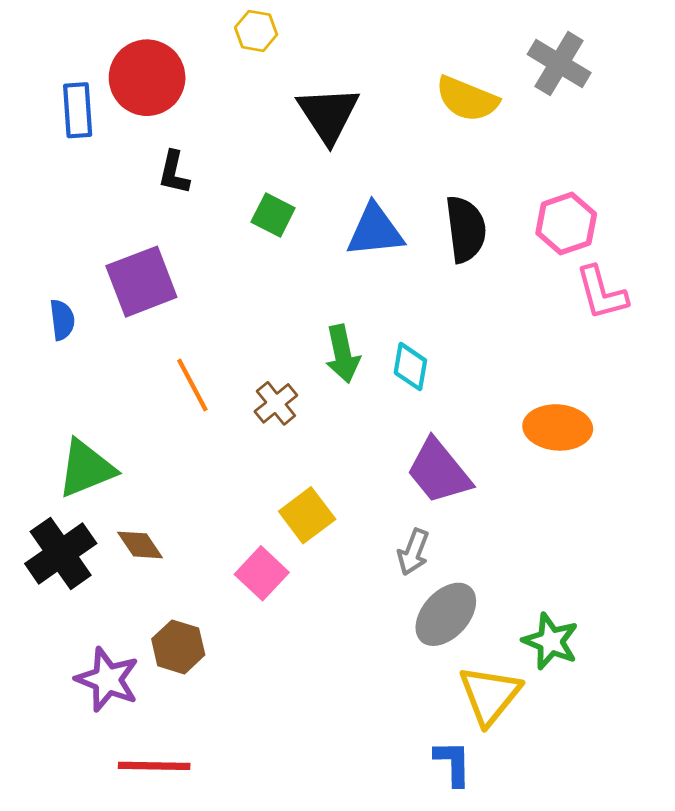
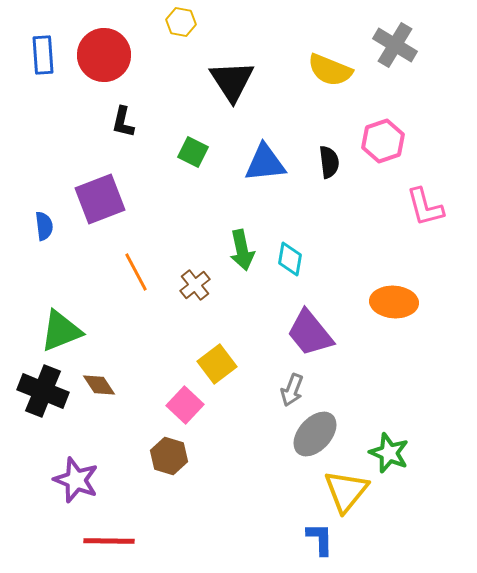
blue rectangle: (78, 110) -> (43, 55), moved
pink hexagon: (566, 224) -> (383, 141), moved
black semicircle: (466, 229) -> (329, 162), size x0.7
black cross: (61, 553) -> (43, 391), turned -33
brown hexagon: (178, 647) -> (169, 456), moved

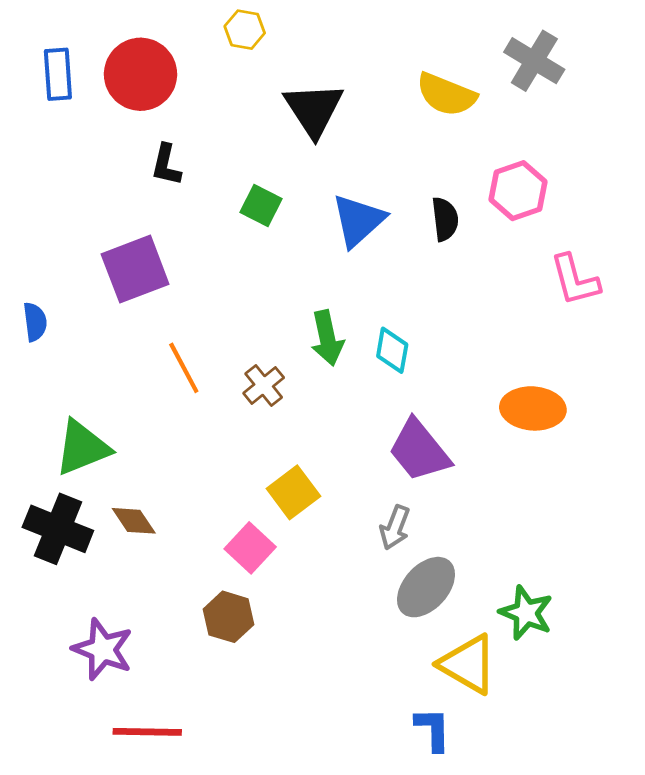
blue triangle: (265, 163) -> (358, 220), turned -36
blue semicircle: (44, 226) -> (35, 322), moved
yellow triangle: (346, 491) -> (468, 664), turned -39

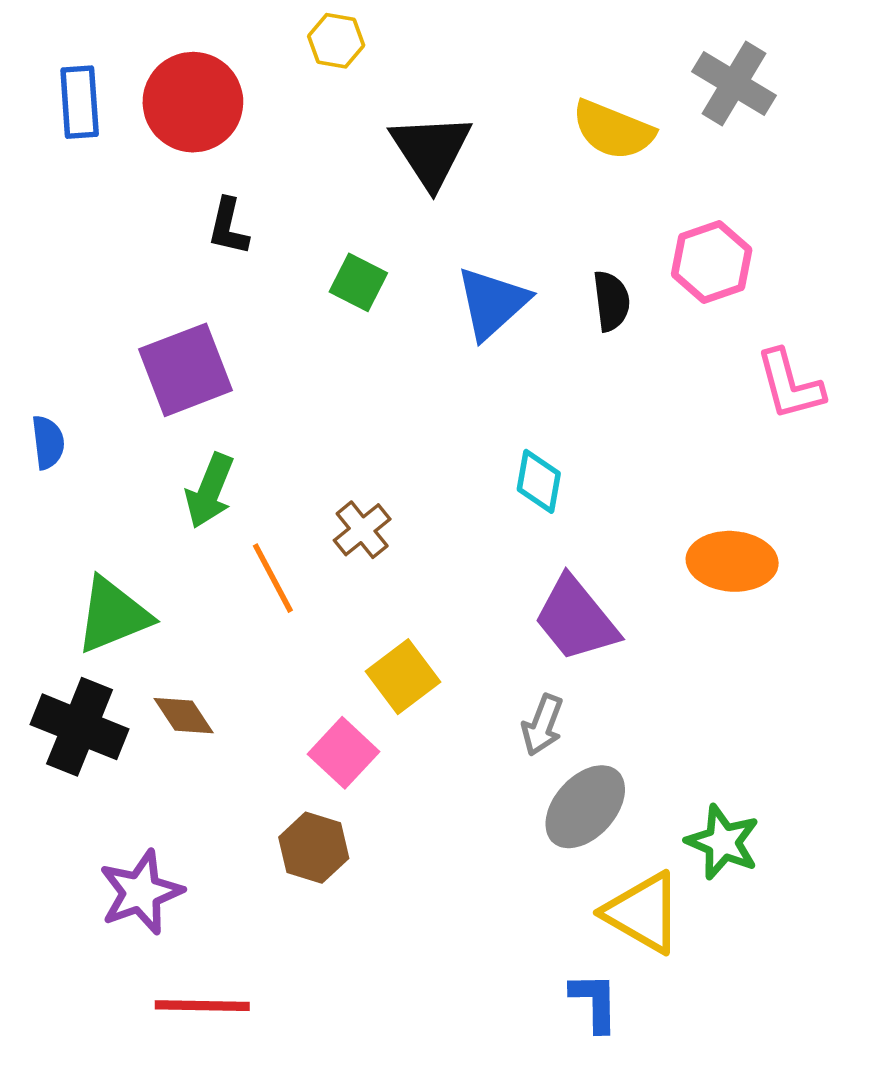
green arrow: (327, 338) -> (210, 491), moved, turned 34
orange line: (184, 368) -> (273, 578), moved
purple star: (103, 649) -> (141, 892), turned 30

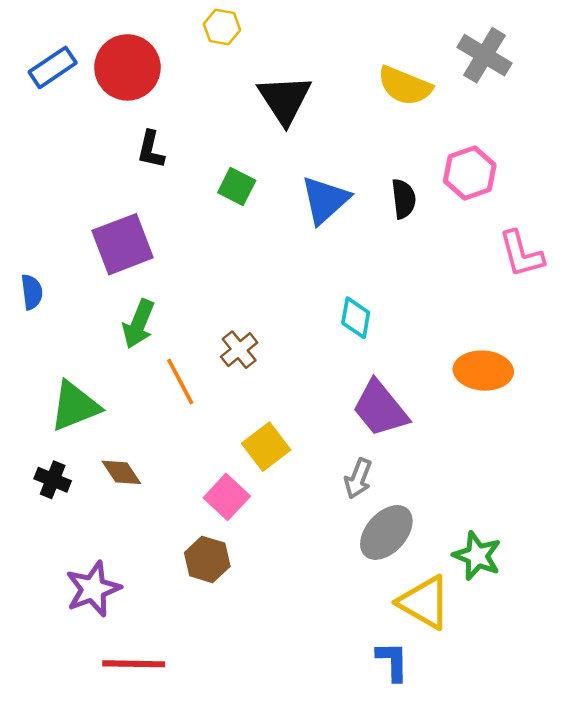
blue rectangle: (80, 102) -> (53, 67), turned 60
black cross: (80, 727) -> (53, 480), size x0.6

